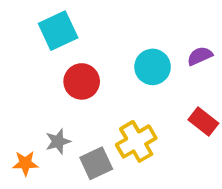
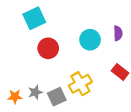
purple semicircle: (200, 56) -> (118, 33), turned 112
gray star: (58, 141) -> (35, 92), moved

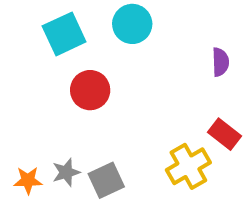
cyan circle: (90, 40) -> (132, 24), moved
yellow cross: (80, 84) -> (188, 166), moved

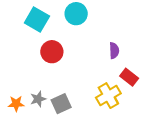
cyan square: (64, 34) -> (37, 19), turned -35
purple semicircle: (220, 62) -> (114, 51), moved

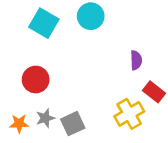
red circle: (52, 52) -> (36, 80), moved

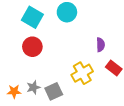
red circle: (36, 80) -> (32, 47), moved
yellow cross: (129, 114) -> (82, 73), moved

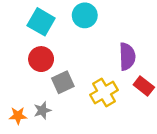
purple semicircle: (100, 45) -> (127, 56), size x1.5
gray square: (54, 91) -> (63, 82), moved

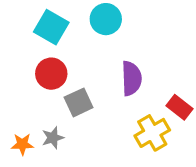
purple semicircle: (127, 56) -> (131, 78), moved
yellow cross: (104, 92) -> (152, 133), moved

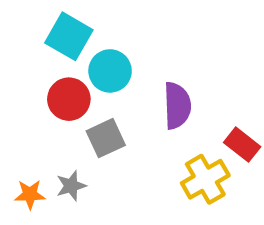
cyan circle: (106, 19) -> (110, 71), moved

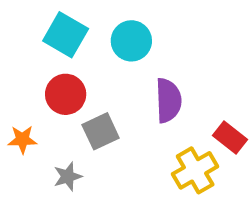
cyan circle: (110, 71) -> (131, 41), moved
orange star: (30, 194) -> (22, 140), moved

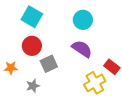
cyan circle: (131, 41) -> (83, 20), moved
purple semicircle: (168, 100) -> (82, 49), turned -55

